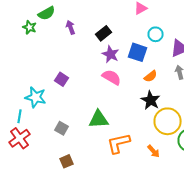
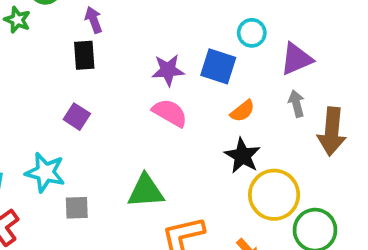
black rectangle: (104, 33) -> (84, 55), moved, turned -56
purple star: (110, 54) -> (168, 70), turned -30
cyan star: (36, 97) -> (45, 172), moved
gray square: (62, 128) -> (77, 208), turned -32

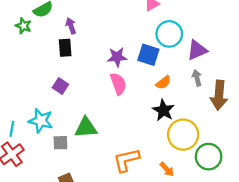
cyan circle: (252, 33) -> (169, 34), size x1.5
pink semicircle: (170, 113) -> (118, 84), turned 40
green triangle: (146, 191) -> (86, 128), moved

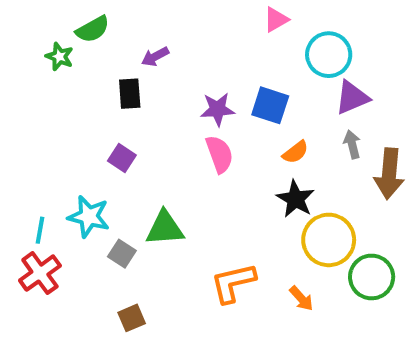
purple arrow: (71, 26) -> (155, 57), moved, turned -98
cyan circle: (169, 34) -> (329, 55), moved
gray square: (60, 143) -> (122, 254), turned 35

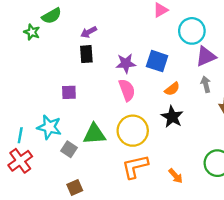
black rectangle: (130, 94) -> (86, 54), moved
purple square: (122, 158) -> (69, 92), turned -35
yellow circle: (329, 240) -> (133, 131), moved

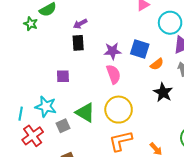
orange semicircle: (172, 89) -> (157, 64), moved
black star: (172, 117) -> (163, 92), moved
green triangle: (94, 134) -> (85, 113), turned 35
gray square: (69, 149) -> (63, 126), turned 32
red cross: (20, 161) -> (33, 136), moved

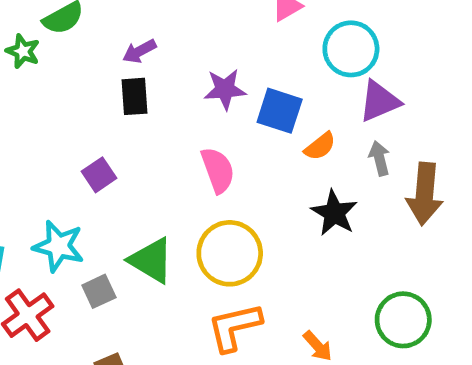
purple star: (112, 51) -> (225, 89), moved
purple square: (63, 76) -> (99, 175), turned -32

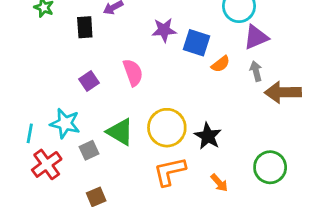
black rectangle: (135, 96) -> (85, 27), moved
pink semicircle: (218, 170) -> (133, 73), moved
brown arrow: (425, 194) -> (283, 92), turned 84
black star: (334, 213) -> (208, 136), moved

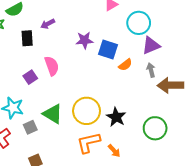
pink semicircle: (133, 73) -> (52, 66), moved
green circle: (270, 167) -> (155, 128), moved
orange arrow: (219, 183) -> (114, 151), moved

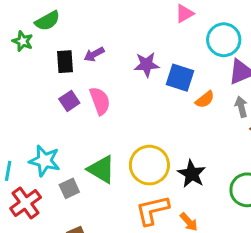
purple arrow: (48, 24) -> (94, 54), moved
purple square: (30, 77) -> (69, 101), moved

